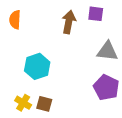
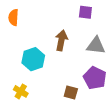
brown arrow: (69, 22) -> (61, 40), moved
brown square: (44, 104) -> (71, 92), moved

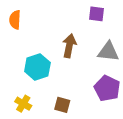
brown square: (71, 92) -> (62, 105), moved

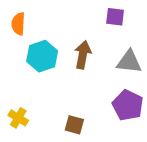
cyan hexagon: (37, 67) -> (42, 56), moved
yellow cross: (23, 104) -> (18, 118), moved

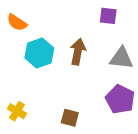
orange semicircle: (18, 24) -> (17, 22), turned -60

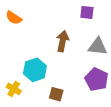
cyan hexagon: (39, 53) -> (35, 70), moved

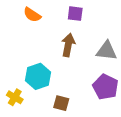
purple square: (87, 12) -> (75, 14), moved
orange semicircle: (14, 18) -> (32, 15), moved

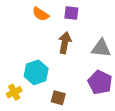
orange semicircle: (32, 15) -> (41, 14), moved
yellow cross: (15, 97) -> (14, 92), turned 32

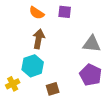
brown arrow: (65, 43) -> (39, 39), moved
brown square: (58, 98) -> (53, 89), turned -32

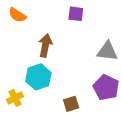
orange semicircle: (37, 13) -> (17, 15), moved
brown square: (53, 89) -> (71, 104), moved

